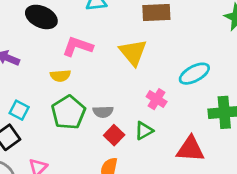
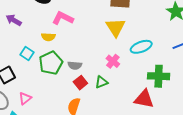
yellow triangle: (133, 52) -> (116, 27), moved
cyan square: (19, 110) -> (27, 53), moved
red triangle: (190, 149) -> (144, 99), moved

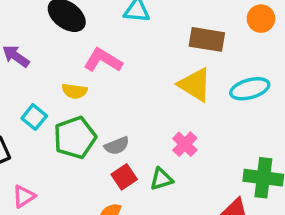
yellow triangle: (116, 27) -> (195, 85), turned -30
cyan ellipse: (141, 47) -> (250, 89), moved
gray semicircle: (75, 65) -> (117, 146), turned -32

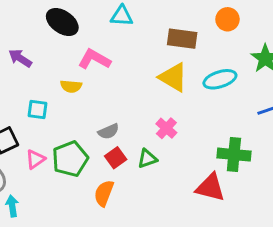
cyan square: (34, 117) -> (38, 109), turned -30
green pentagon: (75, 138) -> (70, 159), moved
pink triangle: (24, 196) -> (35, 159), moved

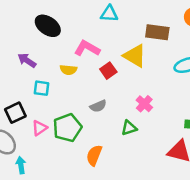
black ellipse: (62, 22) -> (48, 26), moved
purple arrow: (20, 58) -> (27, 60), moved
yellow triangle: (173, 77) -> (135, 56), moved
red square: (116, 158) -> (108, 71), moved

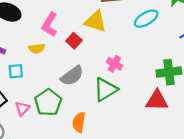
pink L-shape: (87, 48) -> (50, 25), turned -75
gray semicircle: (98, 106) -> (72, 76), size x1.5
green triangle: (129, 128) -> (105, 89), size x1.6

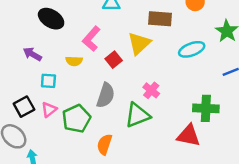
yellow triangle: (95, 21) -> (139, 43), turned 50
gray semicircle: (72, 76) -> (106, 95), turned -45
pink triangle: (22, 109) -> (49, 110), moved

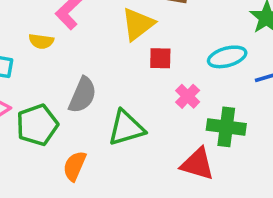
cyan ellipse: (192, 49) -> (227, 57), moved
red square: (114, 60) -> (160, 58), moved, turned 35
pink cross: (151, 90) -> (188, 96), moved

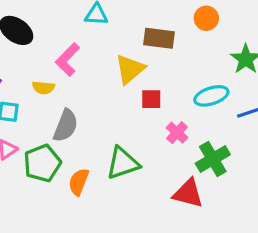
gray semicircle: (83, 95) -> (66, 126), moved
green cross: (226, 127) -> (213, 159), turned -36
orange semicircle: (75, 166) -> (79, 182), moved

